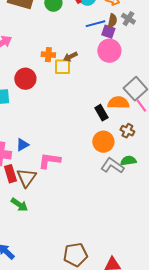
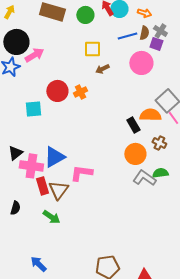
purple square: (108, 32) -> (156, 44), moved
orange cross: (48, 55) -> (80, 92), moved, turned -32
yellow square: (62, 67) -> (92, 49), moved
blue triangle: (22, 145) -> (54, 157), size x1.6

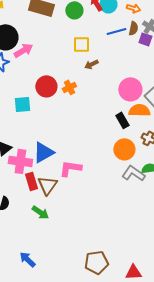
pink circle: (141, 63) -> (130, 89), moved

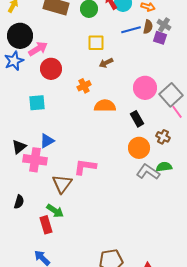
red circle: (46, 86) -> (51, 69), moved
orange semicircle: (139, 110) -> (105, 106), moved
blue triangle: (43, 152) -> (47, 141), moved, size x0.7
red rectangle: (31, 181) -> (46, 225), moved

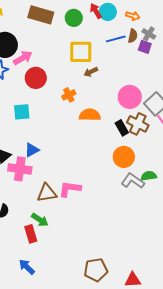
yellow square: (96, 43) -> (81, 52), size x1.4
brown cross: (163, 137) -> (138, 124), moved, size x1.5
pink L-shape: (85, 167) -> (70, 189), moved
brown triangle: (62, 184) -> (47, 193), turned 45

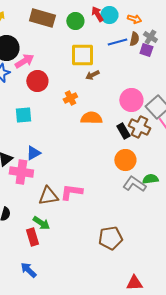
brown pentagon: (96, 270) -> (110, 238), moved

